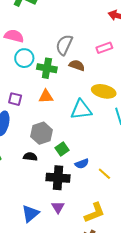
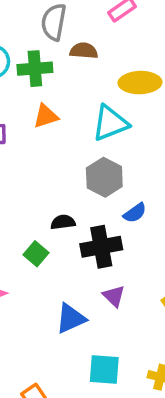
gray hexagon: (41, 133) -> (104, 177), moved
green square: (62, 149) -> (36, 254), moved
black semicircle: (30, 157) -> (63, 222), moved
blue triangle: (30, 214) -> (71, 318), turned 30

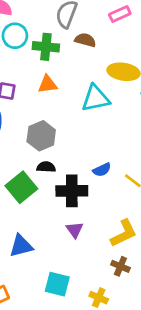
gray hexagon: (104, 177) -> (41, 136), moved
green square: (36, 254) -> (21, 187), size x1.6
blue triangle: (71, 318) -> (21, 246), moved

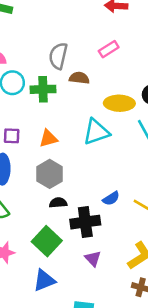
orange triangle: (48, 84) -> (48, 138), moved
green square: (21, 187) -> (47, 241), moved

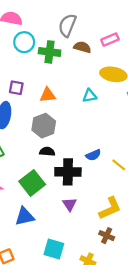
pink rectangle: (109, 49) -> (110, 40), moved
cyan triangle: (96, 132) -> (90, 96), size x0.6

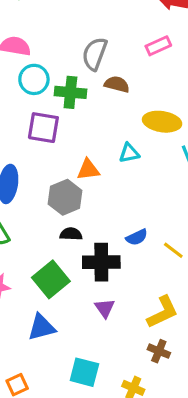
pink rectangle: (110, 40) -> (158, 46), moved
purple square: (16, 88) -> (43, 128), moved, size x1.5
orange triangle: (48, 95) -> (88, 170), moved

